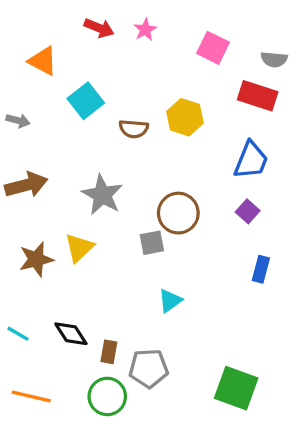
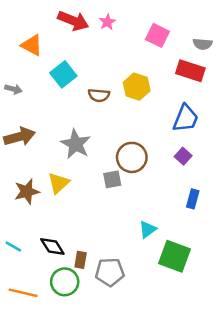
red arrow: (99, 28) -> (73, 21), size x1.4
cyan triangle: (170, 301) -> (148, 229), moved
green square: (236, 388) -> (174, 256), moved
green circle: (107, 396) -> (65, 282), moved

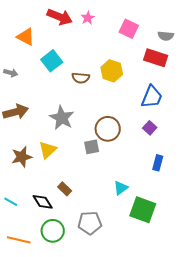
brown rectangle: (81, 260) -> (65, 189), moved, turned -56

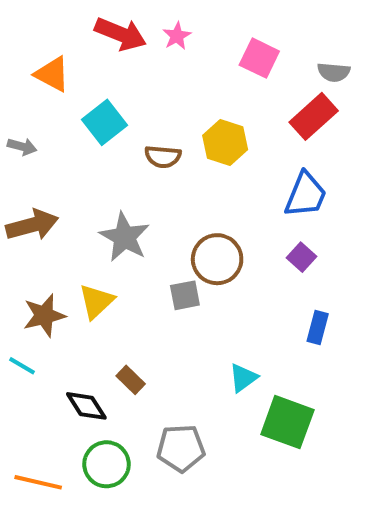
red rectangle: (156, 58) -> (314, 116), turned -60
cyan line: (11, 202) -> (22, 366), moved

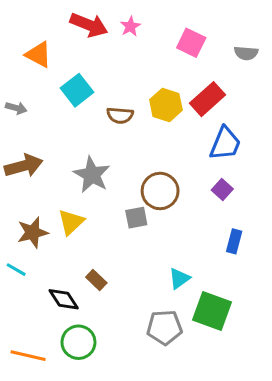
red rectangle: (314, 116) -> (207, 99), moved
gray pentagon: (181, 448) -> (164, 327), moved

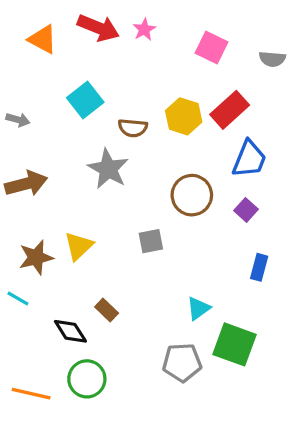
orange triangle: (38, 55) -> (43, 39), moved
gray star: (92, 175) -> (108, 169), moved
brown circle: (160, 191) -> (192, 195), moved

